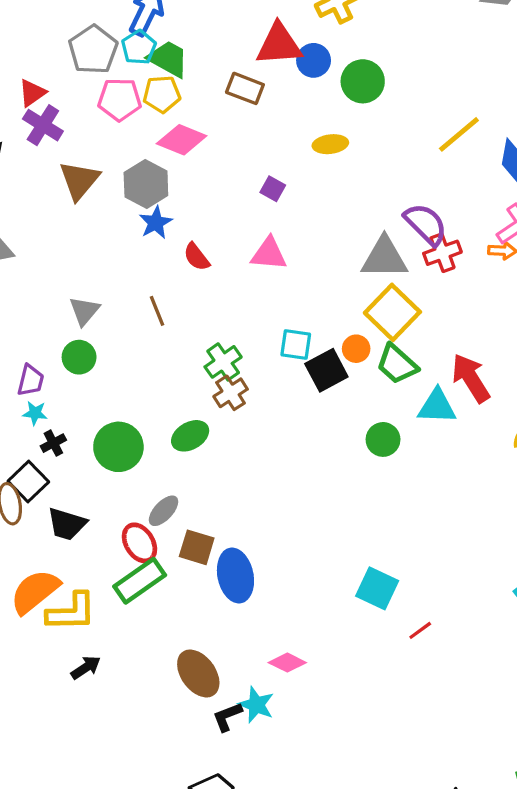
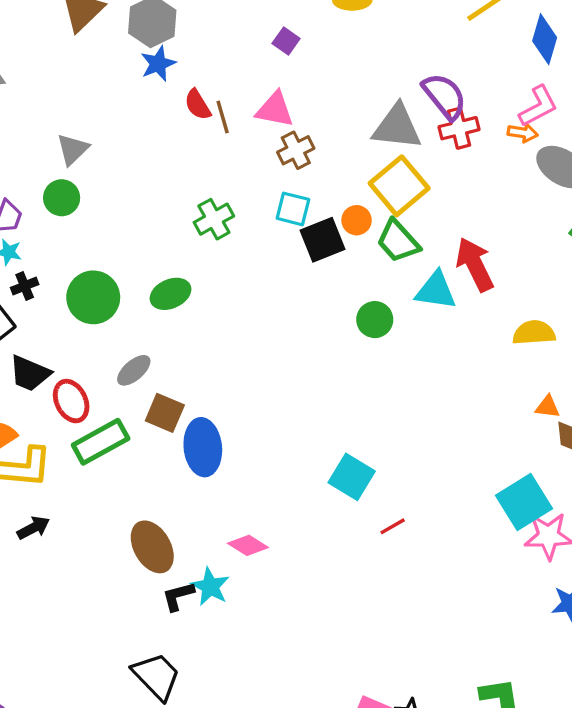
brown line: (157, 311) -> (223, 117), moved
brown cross: (231, 393) -> (296, 150), moved
red ellipse: (139, 543) -> (71, 401), moved

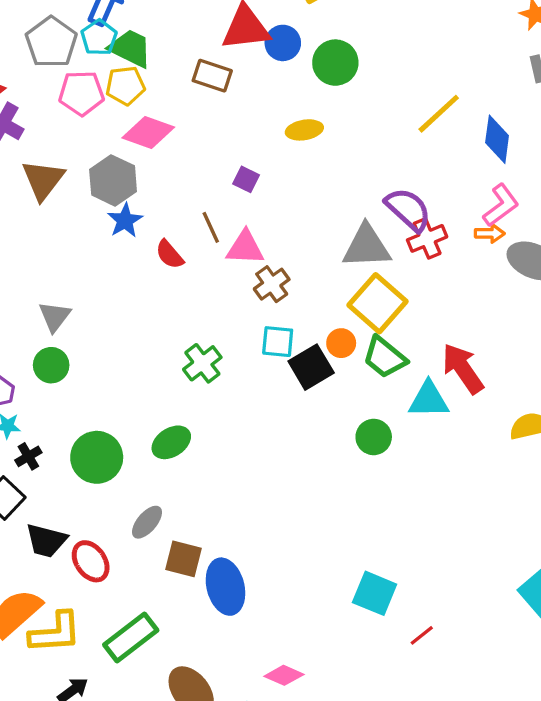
brown line: (223, 117) -> (211, 227), moved
green rectangle: (101, 442) -> (131, 638), moved

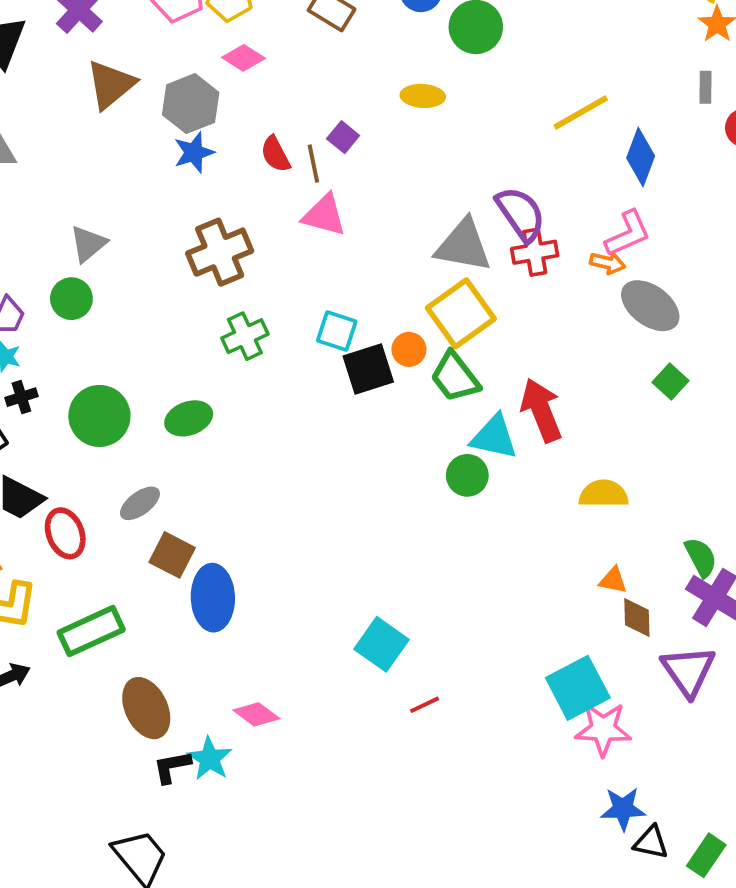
pink diamond: (148, 132) -> (243, 58), size x0.7
brown line: (211, 227) -> (313, 164), moved
red semicircle: (170, 254) -> (275, 154), moved
brown cross: (272, 284) -> (220, 252), moved, size x1.5
green circle: (374, 437) -> (467, 475), moved

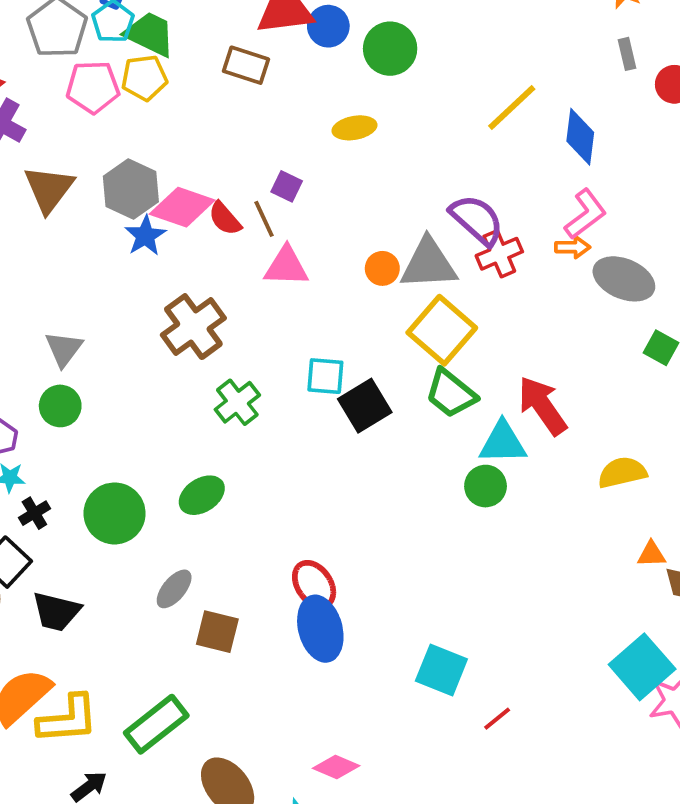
pink diamond: (243, 58) -> (182, 207), moved, size x1.5
orange circle: (409, 349) -> (382, 268), moved
red ellipse: (65, 533) -> (314, 585), moved
blue ellipse: (213, 598) -> (320, 629), moved

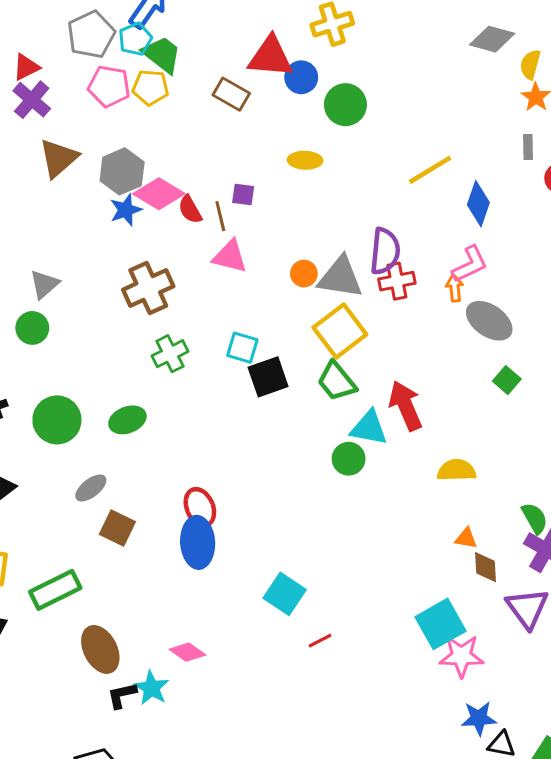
purple square: (287, 186) -> (243, 195), turned -30
purple semicircle: (477, 220) -> (385, 251), turned 42
orange arrow: (573, 247) -> (455, 288), turned -108

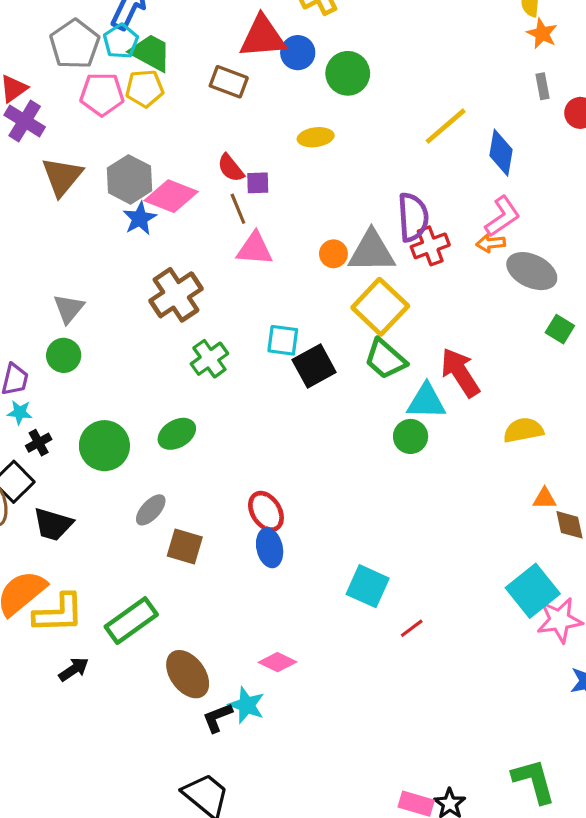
red semicircle: (190, 209) -> (231, 168), moved
orange arrow: (455, 288) -> (491, 243), turned -80
blue ellipse: (198, 542) -> (270, 548), size x0.7

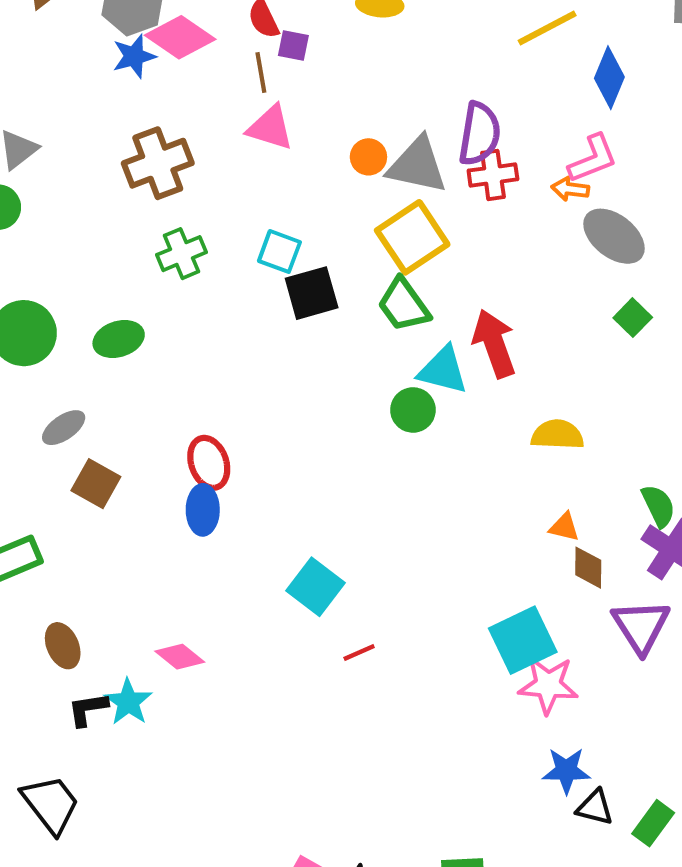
brown ellipse: (188, 674) -> (63, 646), size x0.7

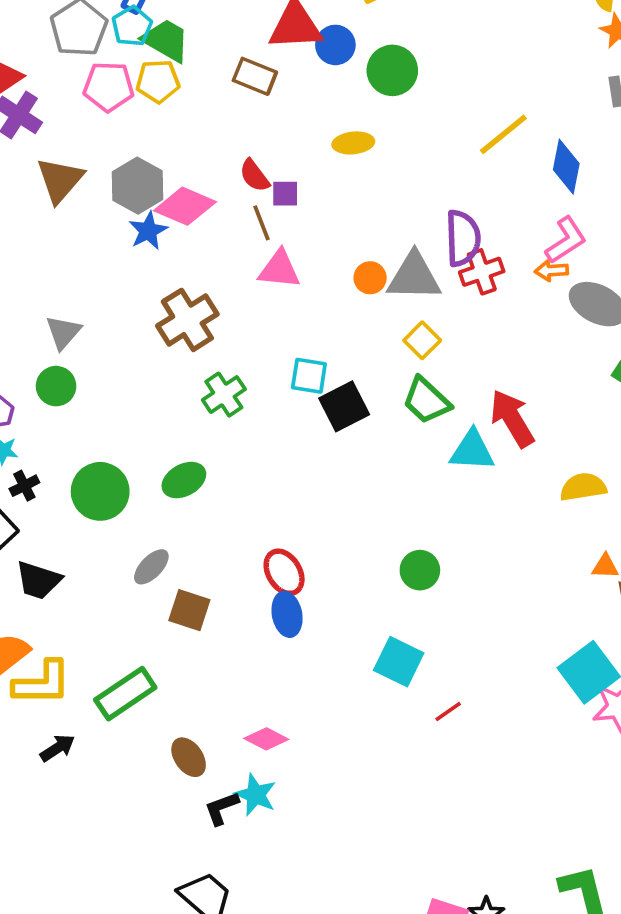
yellow square: (412, 237) -> (422, 340), size x0.6
green circle: (413, 410) -> (420, 570), moved
pink diamond: (180, 657) -> (266, 739), moved

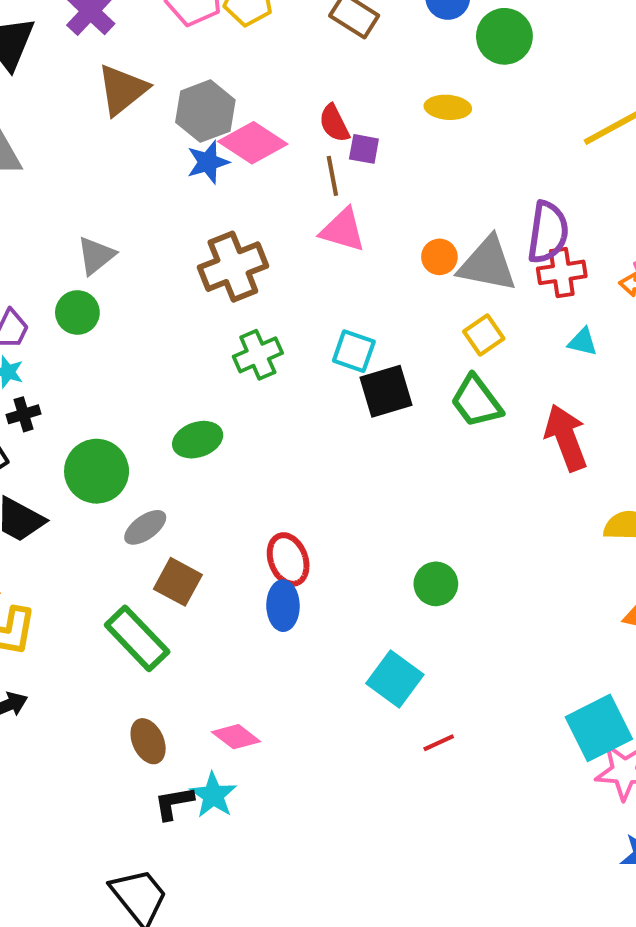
cyan triangle: (472, 451) -> (583, 342), moved, size x0.6
green circle: (100, 491) -> (97, 471), moved
green rectangle: (125, 694) -> (137, 638), moved, turned 70

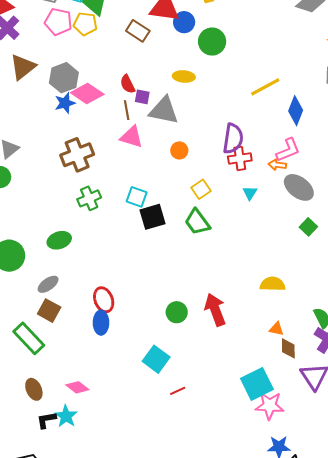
gray triangle: (487, 264) -> (164, 110), moved
cyan triangle: (583, 342) -> (250, 193), turned 49
red arrow: (566, 438) -> (215, 310), moved
gray ellipse: (145, 527) -> (48, 284), moved

